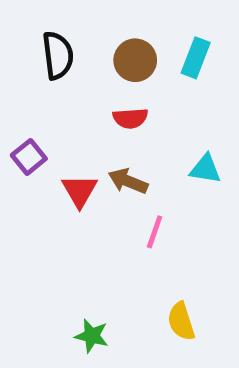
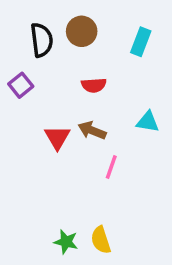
brown circle: (135, 60) -> (82, 31), moved
purple square: (29, 157) -> (21, 85), moved
yellow semicircle: (181, 321) -> (101, 240), moved

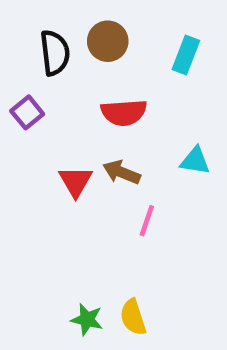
red semicircle: (94, 85) -> (124, 112), size x1.4

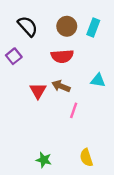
brown circle: (108, 41) -> (67, 26), moved
black semicircle: (55, 53) -> (28, 26), turned -35
yellow semicircle: (133, 317) -> (86, 158), moved

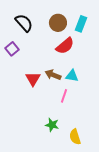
red semicircle: (62, 56) -> (65, 46), moved, turned -36
cyan triangle: (98, 80) -> (72, 76), moved
green star: (44, 160) -> (52, 125), moved

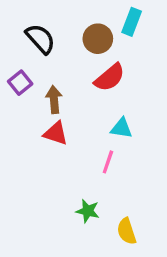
cyan rectangle: (81, 24) -> (132, 22), moved
brown arrow: (53, 75) -> (54, 99), moved, turned 63
red triangle: (33, 79) -> (56, 133), turned -42

